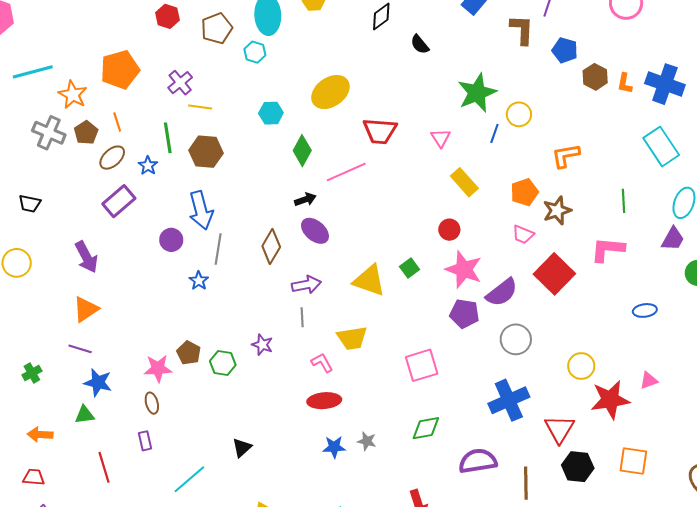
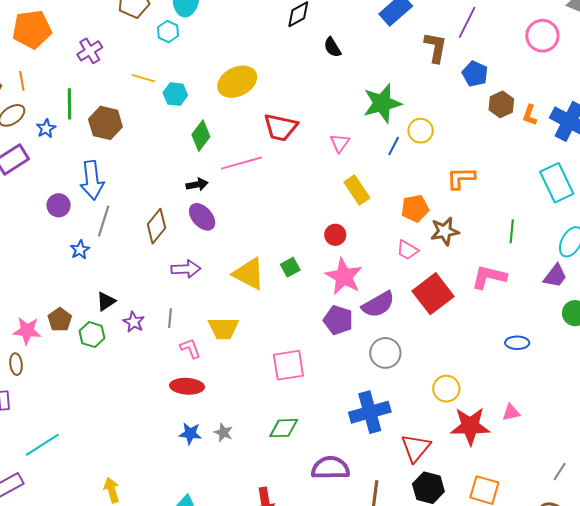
yellow line: (200, 107) -> (143, 78), moved
gray line: (302, 317) -> (170, 318), moved
black triangle: (242, 448) -> (106, 301), moved

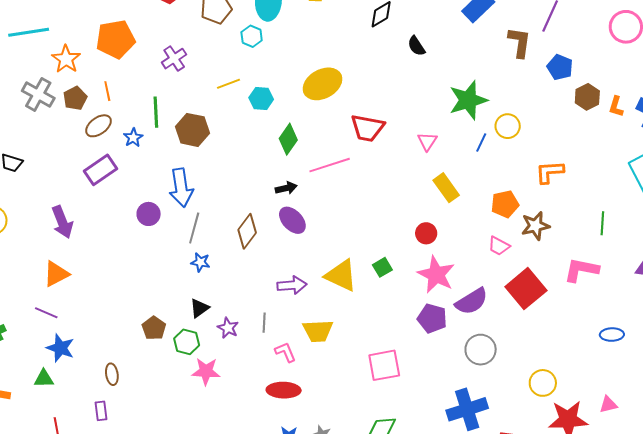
yellow line: (143, 78) -> (228, 84), turned -35
blue star: (80, 250) -> (200, 262), moved, turned -30
purple arrow: (186, 269) -> (292, 285), moved
pink star: (27, 331) -> (206, 371), moved

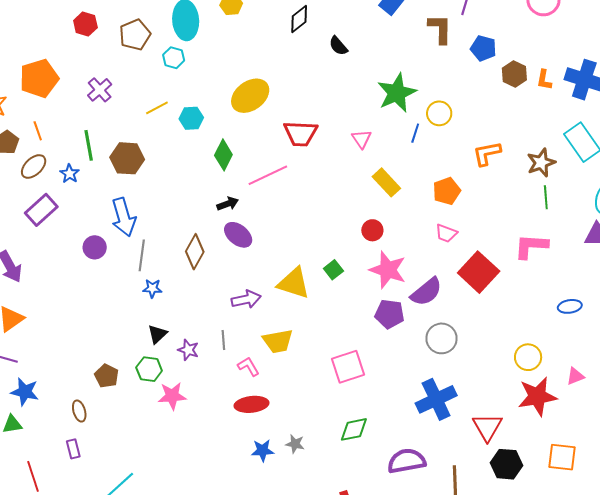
brown star: (535, 226) -> (541, 163), moved
brown pentagon: (154, 328) -> (107, 376), moved
yellow circle: (543, 383) -> (528, 357), moved

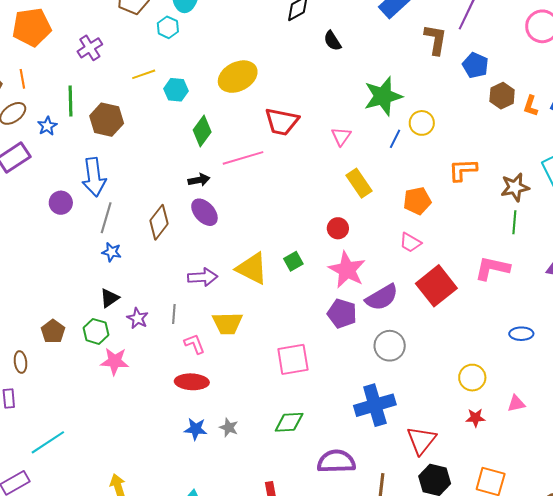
red star: (537, 396) -> (475, 418), size x0.5

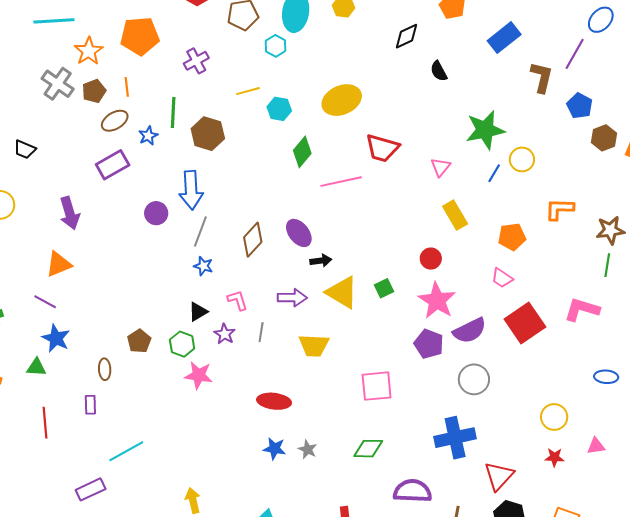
black arrow: (199, 180) -> (321, 261), moved
pink L-shape: (195, 344) -> (238, 300), moved

